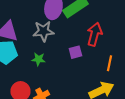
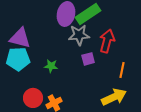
gray star: (43, 31) -> (79, 35), moved

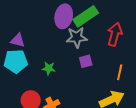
purple triangle: (20, 38) -> (18, 40), size x0.7
red arrow: (107, 41) -> (115, 34), moved

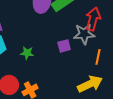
gray star: (77, 37) -> (84, 34), moved

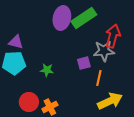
orange line: (98, 57) -> (99, 78), moved

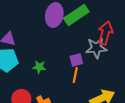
orange line: (99, 78) -> (75, 75), moved

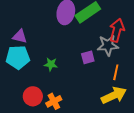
orange line: (75, 75) -> (116, 72), moved

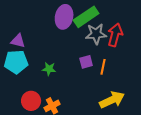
gray star: (108, 45) -> (96, 34), moved
orange line: (116, 72) -> (103, 67), moved

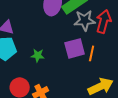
purple square: (86, 62) -> (75, 48), size x1.5

